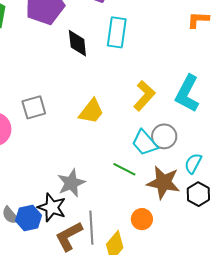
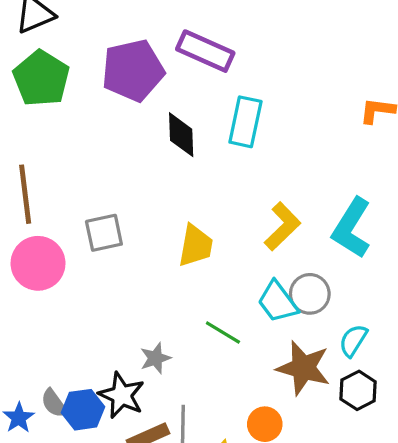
yellow trapezoid: (91, 111) -> (196, 246), turned -32
green line: (124, 169) -> (223, 332), moved
gray star: (71, 183) -> (155, 358), size x0.7

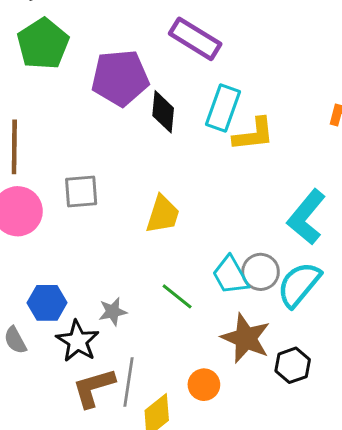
purple pentagon: (133, 70) -> (120, 78), moved
yellow L-shape: (282, 226) -> (254, 134), moved, turned 30
cyan semicircle: (353, 341) -> (299, 284), moved, size x1.6
blue hexagon: (83, 410) -> (47, 303), moved

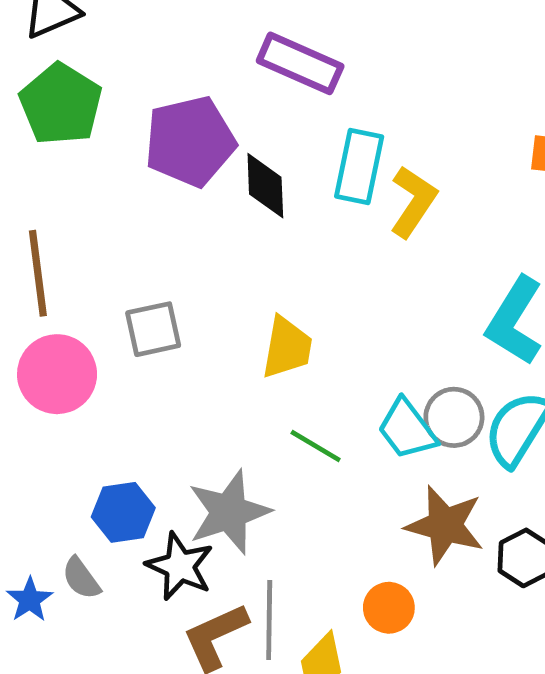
yellow L-shape: (254, 134) -> (413, 202), turned -42
green line: (177, 296) -> (316, 446), moved
gray star: (113, 312) -> (229, 512), size x1.8

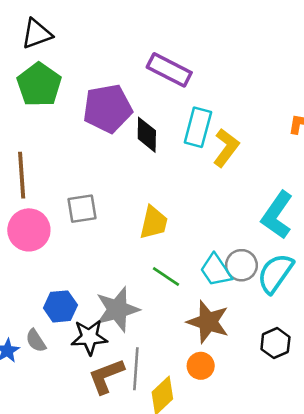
brown star: (445, 525) -> (208, 322), moved
black star: (180, 566) -> (89, 337), turned -30

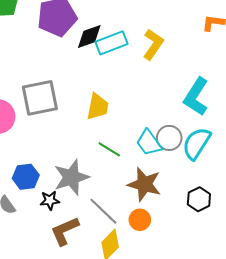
cyan rectangle: (198, 127) -> (112, 43), moved, turned 56
black diamond: (147, 135) -> (89, 37), turned 72
gray square: (82, 209) -> (40, 98), size x1.5
black star: (89, 337) -> (50, 200), size x0.7
gray line: (136, 369) -> (103, 211), moved, turned -48

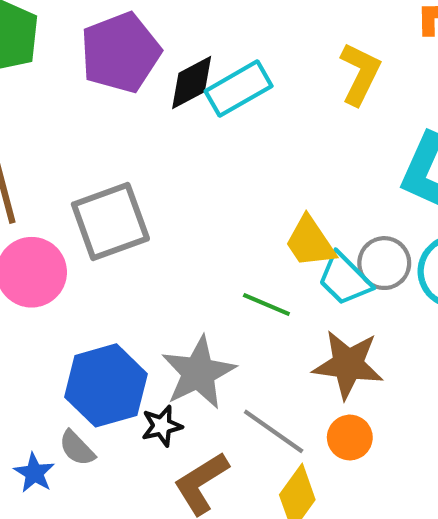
yellow L-shape: (153, 44) -> (360, 74), moved
yellow trapezoid: (98, 107) -> (310, 242), moved, turned 144
blue hexagon: (26, 177) -> (106, 385), size x1.5

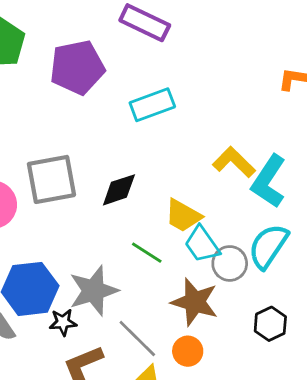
yellow L-shape: (360, 74) -> (234, 162), moved, turned -81
black diamond: (192, 82) -> (119, 190), moved
yellow trapezoid: (310, 242) -> (183, 216), turned -36
gray circle: (384, 263) -> (230, 263), moved

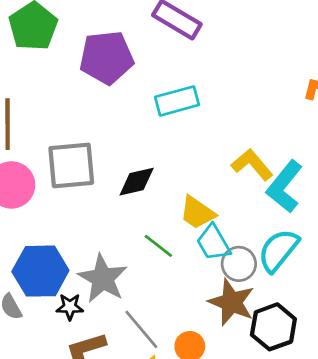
gray star: (94, 291) -> (103, 278), turned -30
brown star: (195, 302) -> (231, 302), moved
black hexagon: (270, 324) -> (273, 327), size x1.4

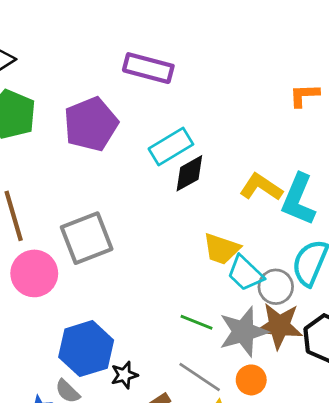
black diamond: (137, 182) -> (189, 173), moved
green line: (158, 246) -> (197, 322), moved
gray star: (103, 278) -> (243, 332), moved, turned -30

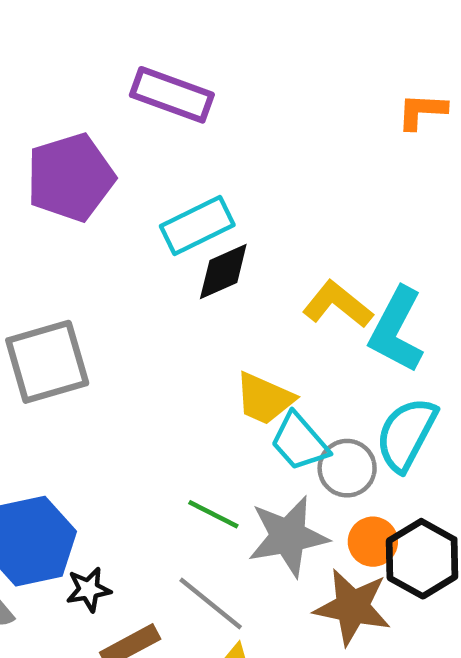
orange L-shape: (304, 95) -> (422, 111), moved
brown star: (279, 326) -> (352, 607), moved
orange circle: (251, 380) -> (373, 542), moved

